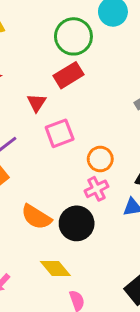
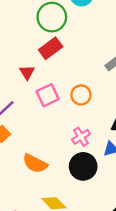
orange circle: (100, 159) -> (81, 95), moved
black circle: (77, 223) -> (83, 166), moved

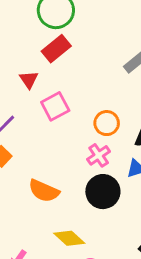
orange circle: (81, 95) -> (107, 123), moved

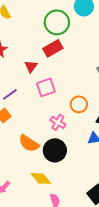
pink cross: (99, 155) -> (58, 122), moved, turned -35
black circle: (103, 192) -> (55, 150), moved

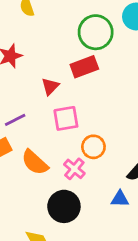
orange circle: (79, 104) -> (93, 147), moved
orange semicircle: (29, 143) -> (35, 162), moved

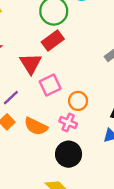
red triangle: (50, 86) -> (31, 64), size x1.5

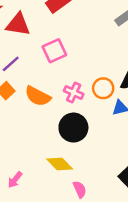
red triangle: (31, 64) -> (18, 24), moved, turned -50
orange circle: (78, 101) -> (103, 88), moved

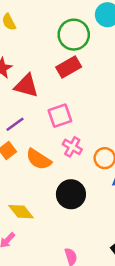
pink cross: (74, 93) -> (72, 147), moved
yellow diamond: (60, 164) -> (21, 212), moved

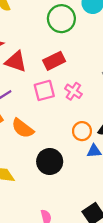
red rectangle: (69, 67) -> (54, 61), moved
pink cross: (72, 147) -> (73, 91), moved

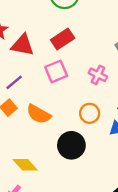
pink cross: (73, 91) -> (98, 75), moved
orange circle: (82, 131) -> (90, 113), moved

